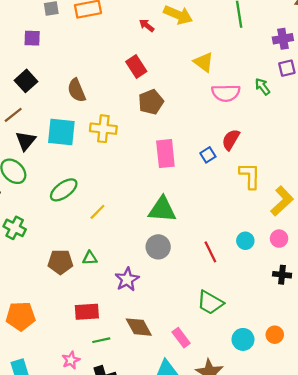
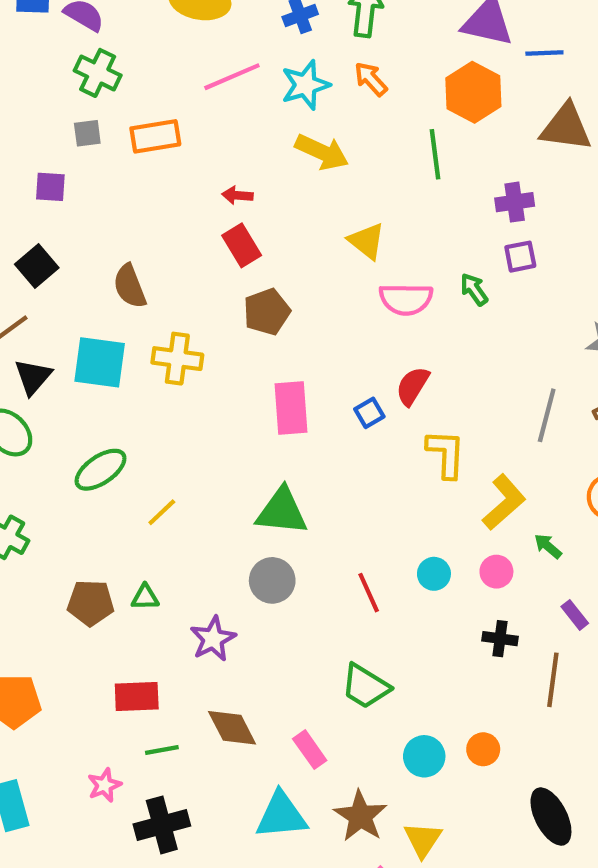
red arrow: (147, 25) -> (237, 195), moved, turned -35

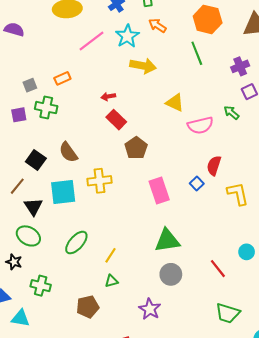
green cross: (98, 73) -> (46, 108), moved
orange rectangle: (155, 136) -> (62, 78), size x0.7
black square: (37, 266) -> (36, 160), moved
green triangle: (145, 597) -> (111, 281), moved

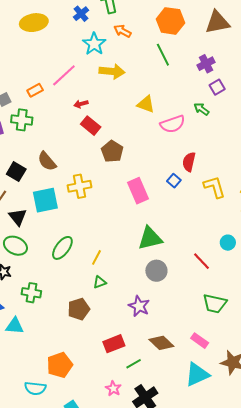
pink line: (92, 41) -> (64, 75), moved

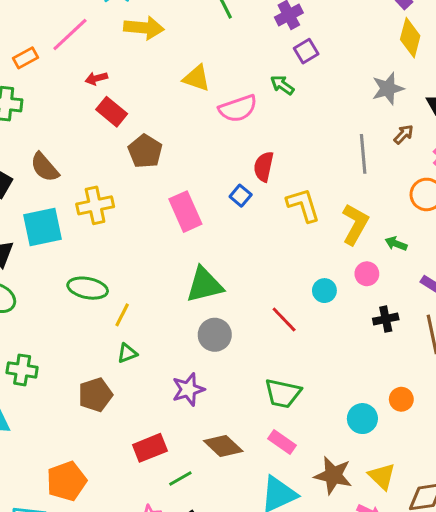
green ellipse: (62, 248) -> (88, 288), moved, turned 65
green trapezoid: (215, 304) -> (283, 393), moved
purple star: (139, 306) -> (188, 389), turned 30

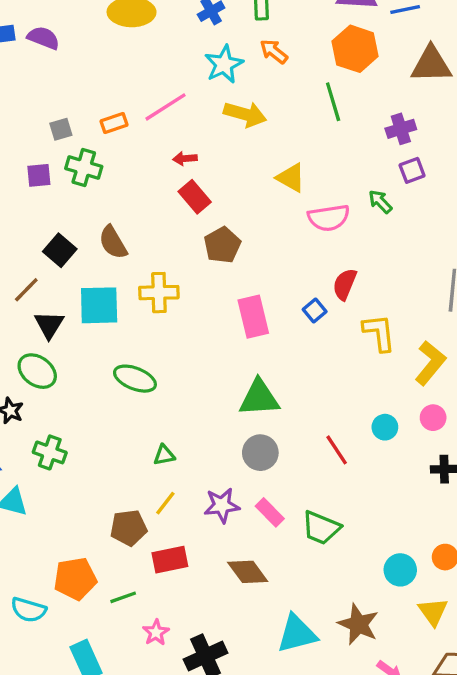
yellow line: (122, 315) -> (165, 503), moved
brown pentagon: (95, 395) -> (129, 528), moved
pink rectangle: (282, 442) -> (270, 512), moved
yellow triangle: (382, 476) -> (433, 612), moved
green line: (180, 479) -> (123, 597), moved

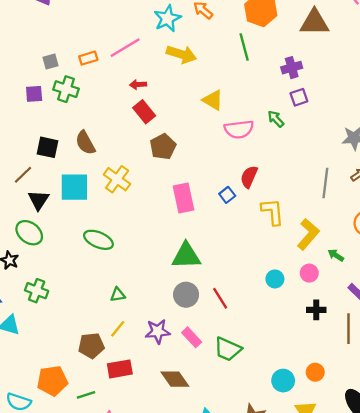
black square: (60, 250) -> (47, 147), turned -30
yellow cross: (159, 293) -> (117, 179), turned 36
red line: (337, 450) -> (220, 298), moved

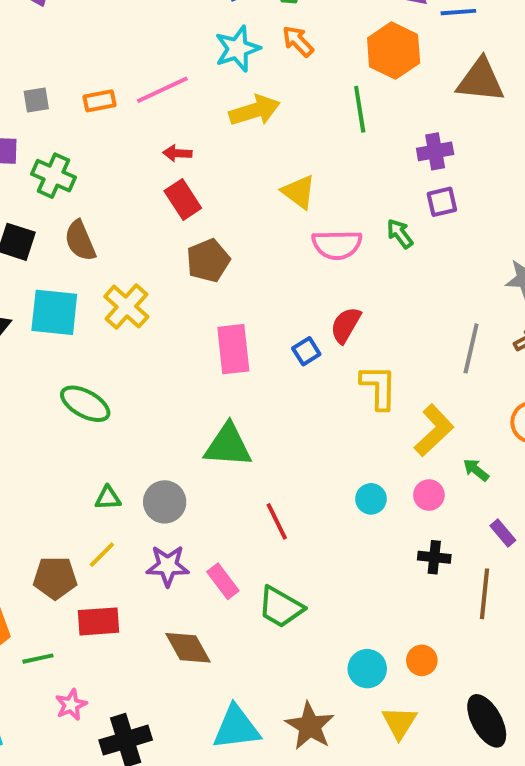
yellow arrow: (181, 54) -> (255, 110), turned -40
green cross: (66, 89) -> (53, 176), moved
gray circle: (186, 295) -> (165, 502), moved

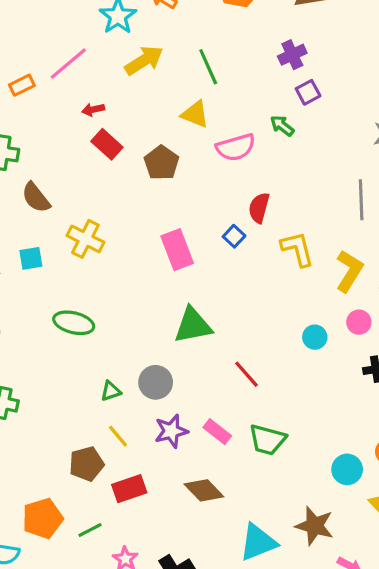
green line: (360, 109) -> (208, 67), moved
brown pentagon: (208, 260) -> (162, 163), moved
cyan square: (54, 312) -> (31, 258), size x0.6
yellow line: (102, 555) -> (118, 436), turned -70

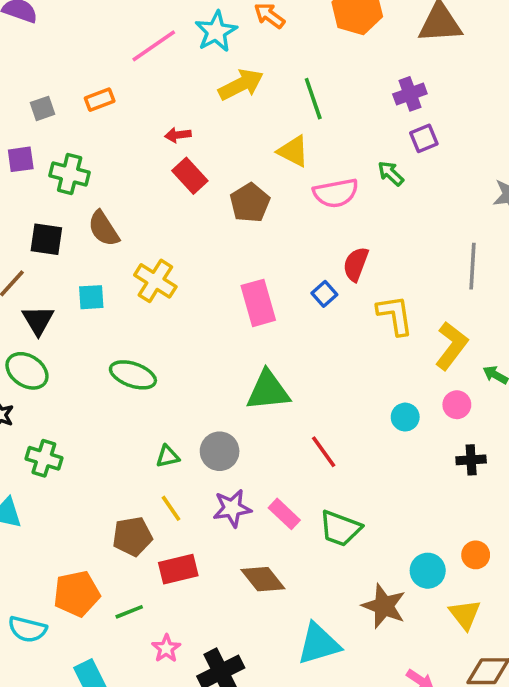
pink line: (68, 64) -> (154, 46), moved
brown star: (315, 526) -> (384, 606), moved

